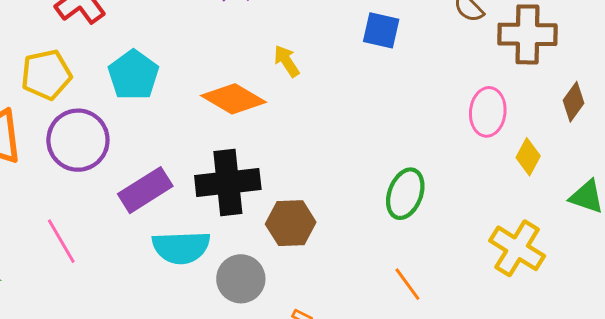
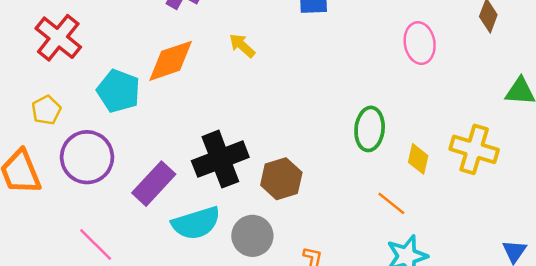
yellow pentagon: (46, 75) -> (46, 110), size x0.7
orange diamond: (233, 99) -> (171, 61), moved, turned -34
yellow diamond: (528, 157) -> (418, 159), moved

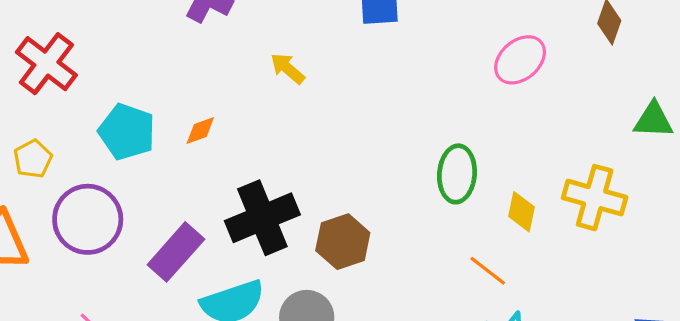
pink ellipse: (420, 43) -> (520, 60), turned 60
orange diamond: (171, 61) -> (200, 131), moved, size x0.5

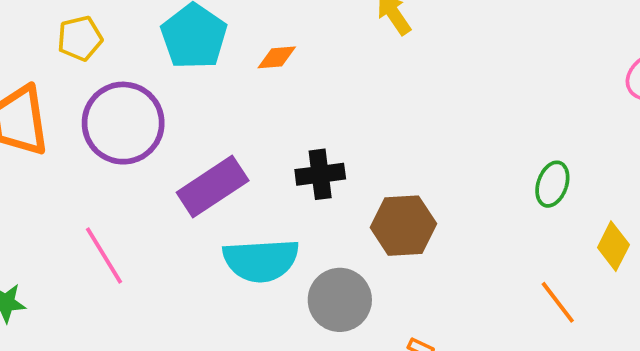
green ellipse: (457, 174) -> (552, 184), size x0.7
black cross: (262, 218) -> (320, 174), size x0.6

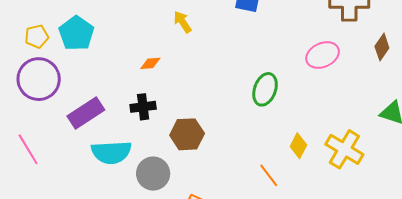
yellow pentagon: (80, 38) -> (37, 37), moved
orange diamond: (277, 57) -> (150, 63), moved
green ellipse: (552, 184) -> (265, 89), moved, size x1.4

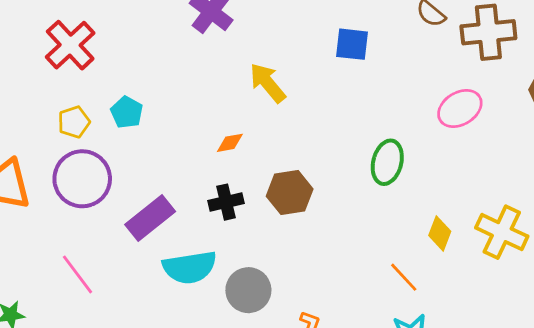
yellow arrow: (183, 22) -> (268, 83), size x1.4
cyan pentagon: (76, 33) -> (127, 112), size x0.7
brown hexagon: (187, 134) -> (290, 193), moved

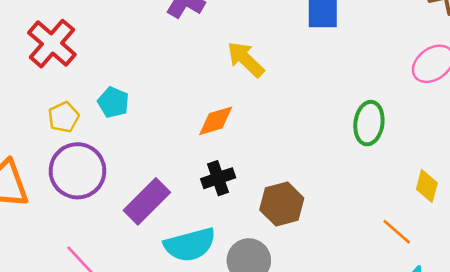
orange diamond: (230, 143) -> (216, 121), size x1.4
brown hexagon: (290, 193) -> (282, 204), moved

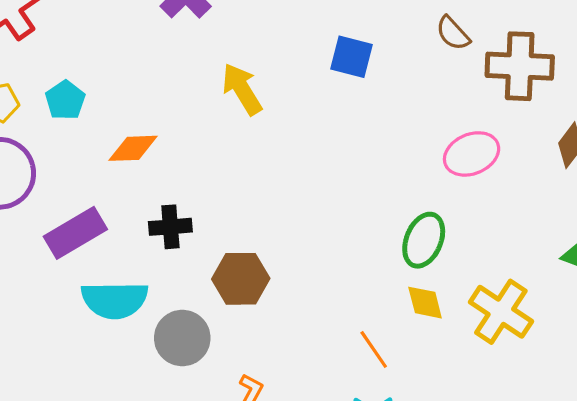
orange diamond: (216, 121) -> (133, 148), moved
green ellipse: (369, 123) -> (424, 240), moved
yellow diamond: (427, 186) -> (425, 303), turned -44

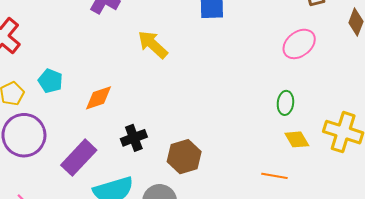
green ellipse: (424, 240) -> (285, 103), size x0.7
orange line: (374, 350) -> (274, 176), turned -30

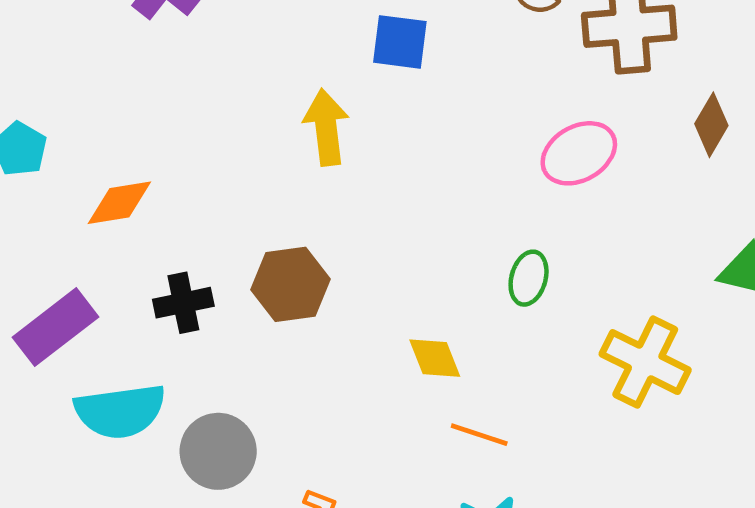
yellow arrow: (153, 45) -> (326, 127), moved, turned 32
yellow diamond: (297, 139) -> (435, 358), moved
brown hexagon: (184, 157) -> (290, 284), moved

